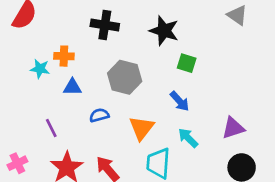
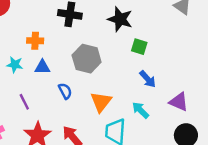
cyan star: (40, 69) -> (15, 65), moved
blue arrow: (180, 101) -> (148, 79), moved
blue semicircle: (99, 115) -> (65, 91), turned 77
purple triangle: (233, 128) -> (179, 102), turned 42

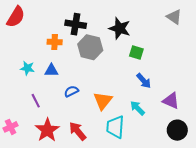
orange cross: (35, 41) -> (55, 42), moved
gray hexagon: (87, 59) -> (90, 47), moved
blue semicircle: (65, 91) -> (71, 91), turned -88

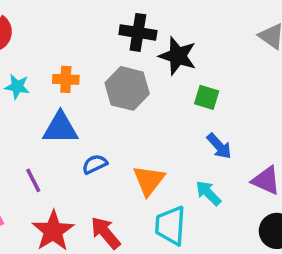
black cross: (76, 24) -> (138, 32), moved
cyan star: (27, 68) -> (17, 87), moved
blue triangle: (51, 70) -> (60, 128), size x1.5

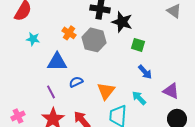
orange cross: (66, 79) -> (69, 33), moved, turned 32
purple line: (33, 180) -> (51, 92), moved

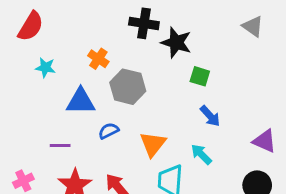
gray hexagon: (94, 40) -> (128, 87), moved
purple triangle: (171, 91) -> (265, 141), moved
purple line: (51, 92) -> (60, 145), moved, turned -64

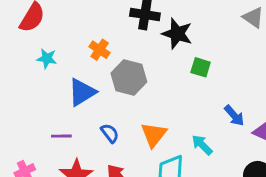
blue triangle: (81, 101) -> (82, 92), turned -32
blue arrow: (210, 116) -> (234, 116), moved
blue semicircle: (109, 131) -> (110, 133), moved, turned 78

